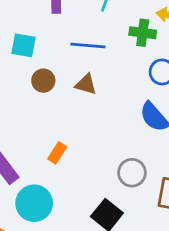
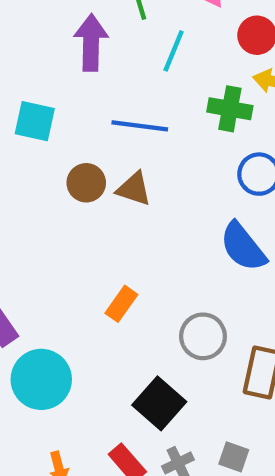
brown circle: (43, 81) -> (86, 183), moved
orange rectangle: (57, 153) -> (121, 304), moved

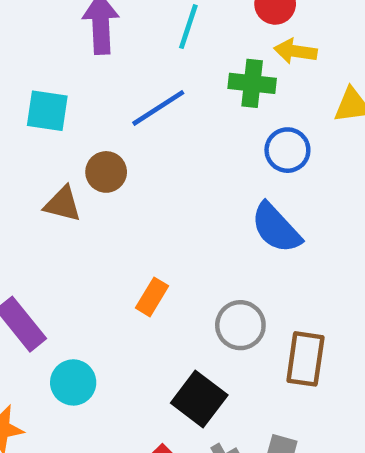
blue line: (140, 126) -> (158, 108), turned -36
brown triangle: (134, 189) -> (63, 204), moved
cyan circle: (41, 379) -> (73, 382), size x0.7

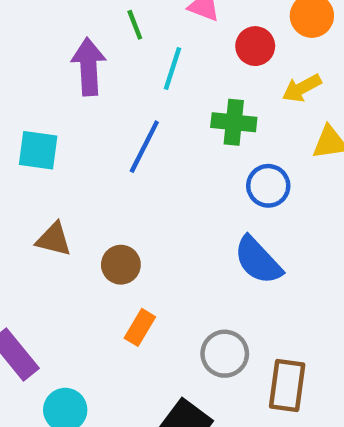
yellow arrow: (295, 51) -> (302, 88), moved, turned -36
blue line: (158, 108) -> (144, 147), turned -30
brown circle: (106, 172) -> (121, 265), moved

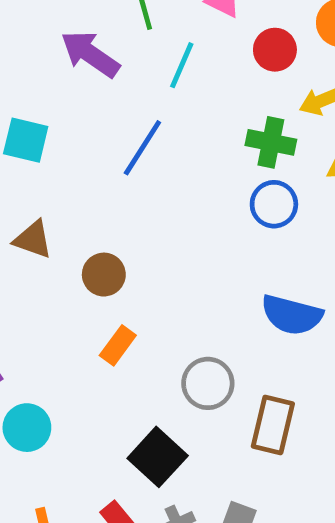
purple arrow: (89, 67) -> (90, 54), turned -58
green cross: (234, 122) -> (271, 142), moved
blue semicircle: (258, 260) -> (292, 315), moved, turned -38

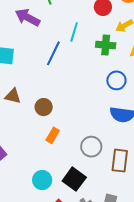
cyan line: (182, 65) -> (74, 32), moved
blue circle: (274, 204) -> (116, 80), moved
cyan circle: (27, 428) -> (42, 180), moved

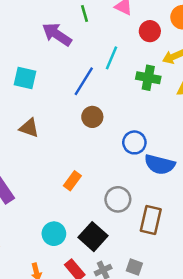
blue circle: (116, 80) -> (134, 142), moved
brown circle: (44, 107) -> (92, 117), moved

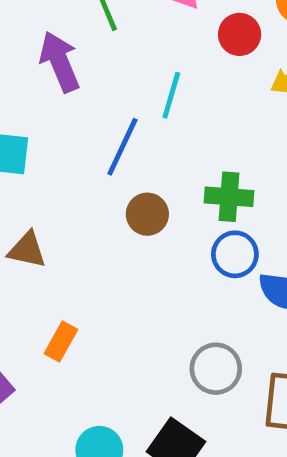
purple arrow: (57, 34) -> (60, 62), turned 40
green cross: (148, 78) -> (229, 197), moved
orange rectangle: (72, 181) -> (61, 341), moved

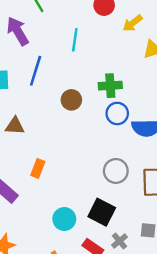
blue line: (122, 147) -> (36, 71), moved

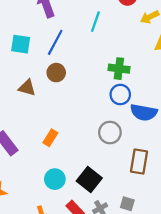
brown circle: (71, 100) -> (56, 73), moved
orange rectangle: (38, 168) -> (50, 138), moved
gray circle: (116, 171) -> (110, 133), moved

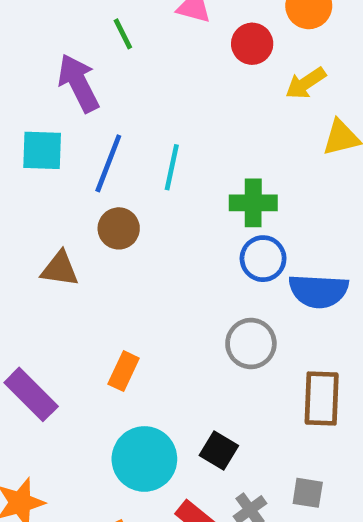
cyan line: (95, 22) -> (172, 167), moved
cyan square: (21, 44) -> (42, 150), moved
cyan circle: (55, 179) -> (144, 459), size x1.4
black square: (89, 179) -> (219, 450), size x0.7

